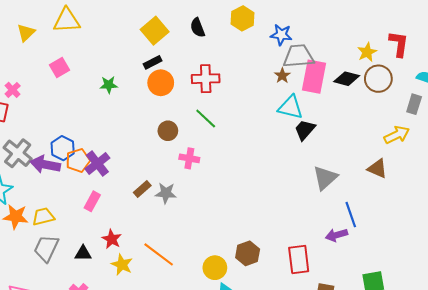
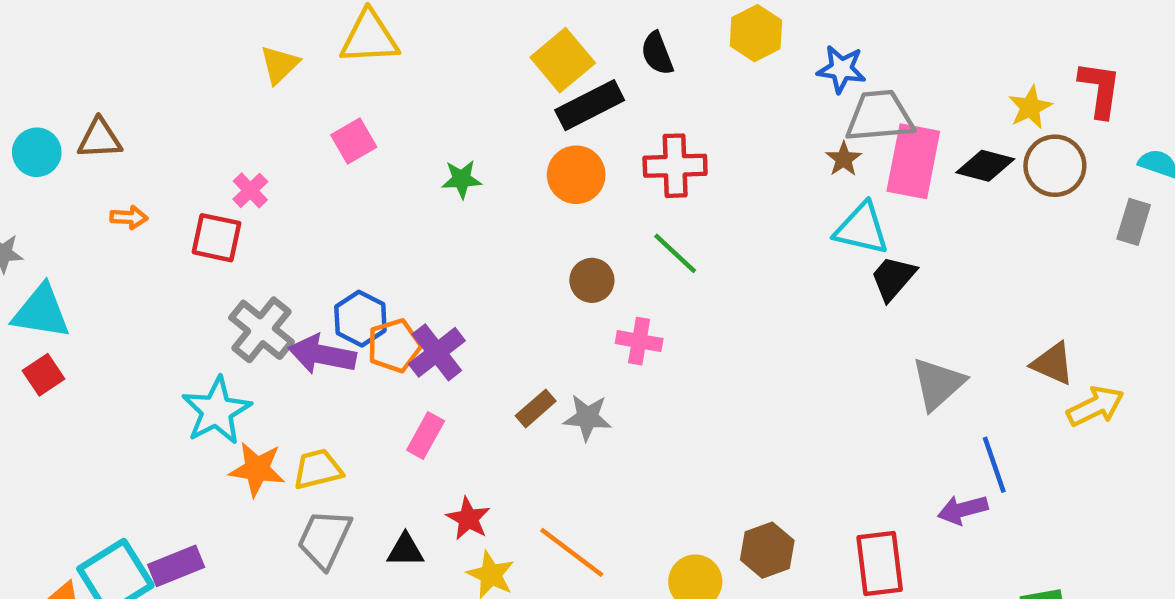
black rectangle: (153, 62) -> (590, 105), moved, size x1.6
yellow arrow: (397, 135) -> (1095, 406), moved

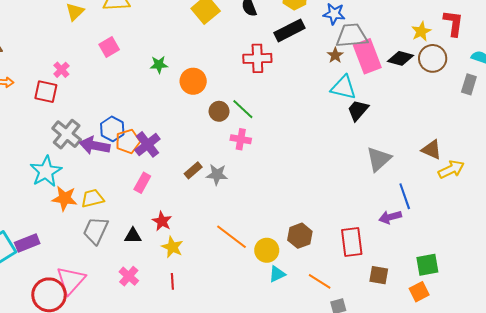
black rectangle: (590, 105) -> (290, 30), moved
pink rectangle: (913, 161) -> (367, 56), turned -32
orange circle: (576, 175) -> (193, 81), moved
green line: (675, 253) -> (243, 109), moved
orange line: (572, 552) -> (231, 237), moved

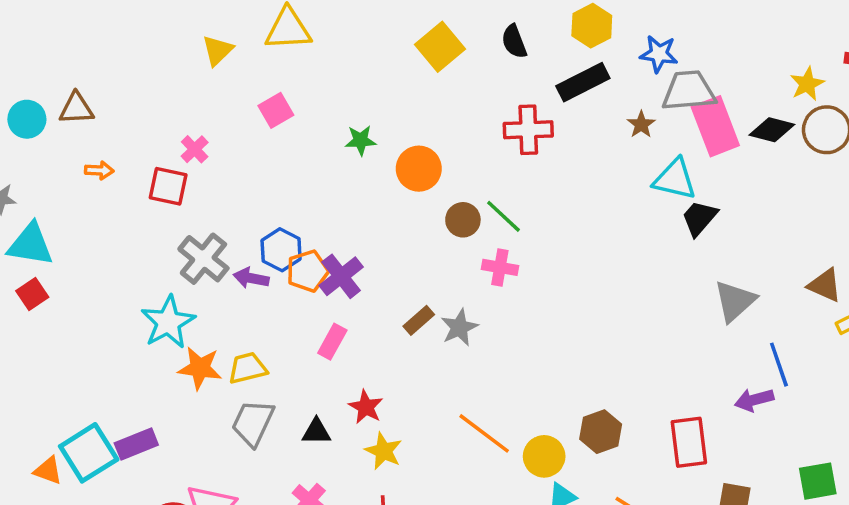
brown star: (335, 55) -> (641, 124), moved
purple arrow: (95, 146) -> (251, 278), size x0.7
gray star: (217, 175) -> (459, 327), turned -30

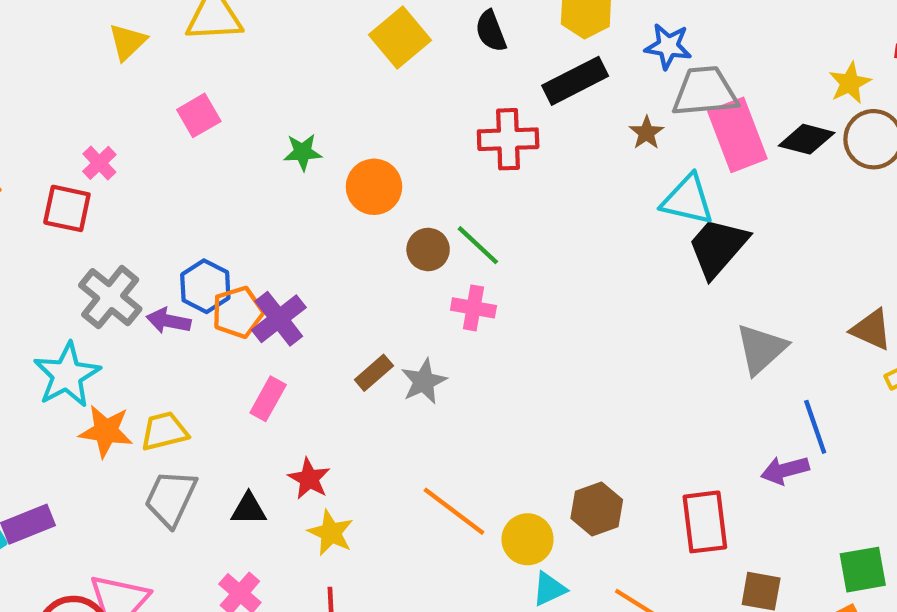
black trapezoid: (699, 218) -> (718, 247), size x1.4

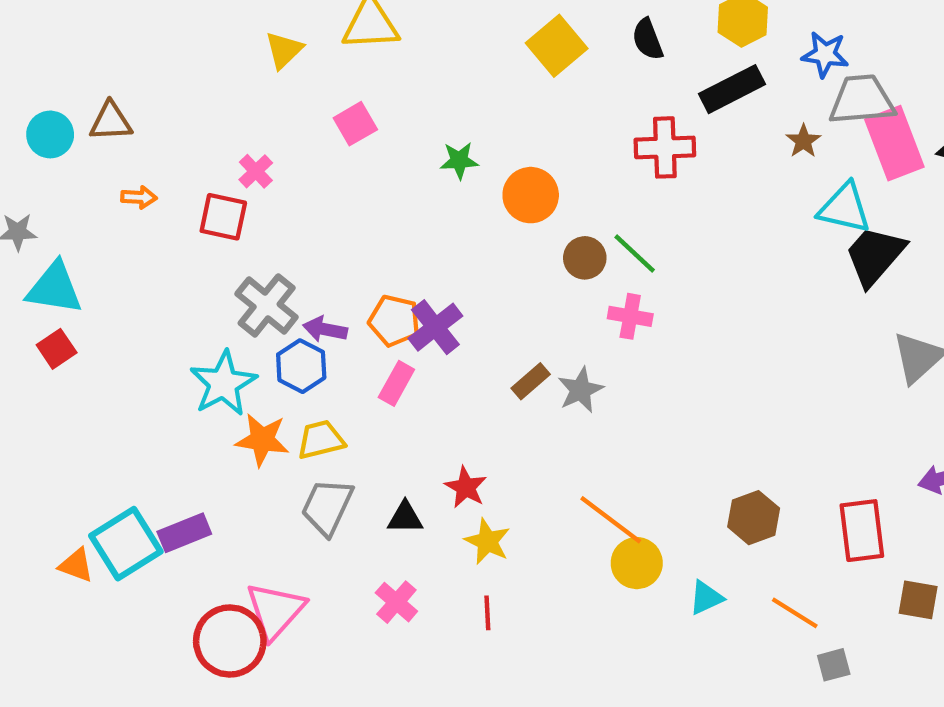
blue hexagon: (205, 286) -> (301, 366), moved
orange pentagon: (238, 312) -> (394, 321), turned 30
pink rectangle: (268, 399) -> (396, 383), moved
yellow circle: (528, 539) -> (637, 563), moved

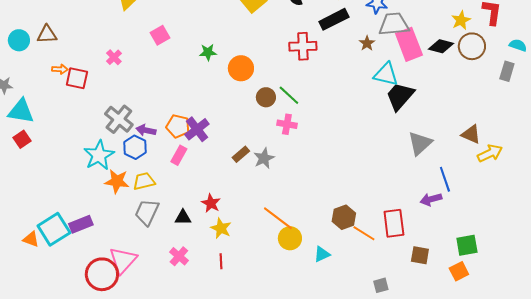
red square: (223, 217) -> (77, 78), moved
orange line: (795, 613) -> (364, 233), moved

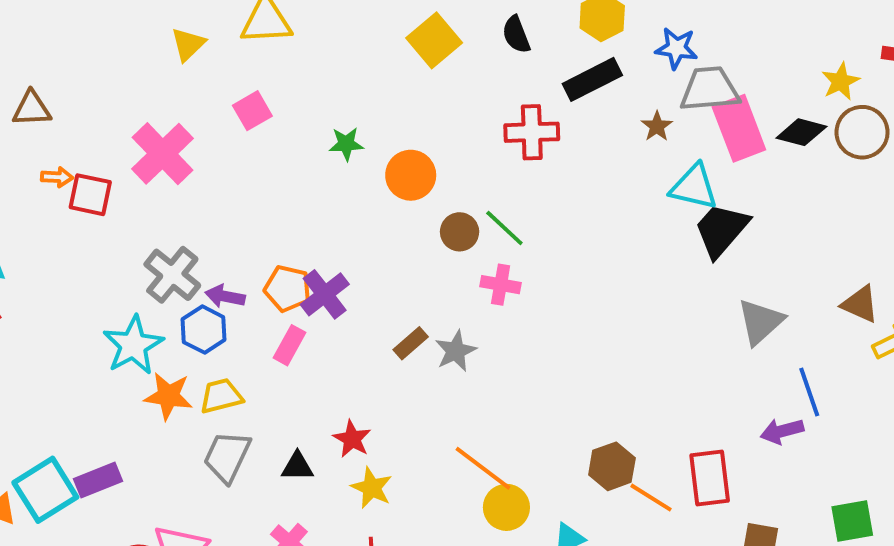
pink cross: (114, 57) -> (163, 154), size x2.0

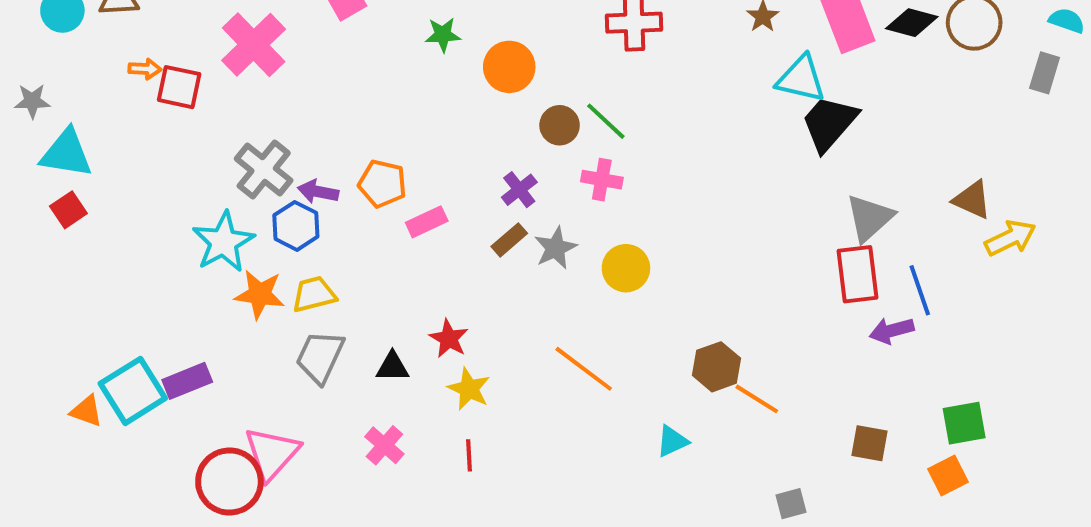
purple cross: (325, 294) -> (519, 190), moved, size x0.7
pink rectangle: (290, 345) -> (427, 222), moved, turned 36
red rectangle: (710, 478) -> (857, 274), moved
yellow circle: (506, 507) -> (626, 268), moved

